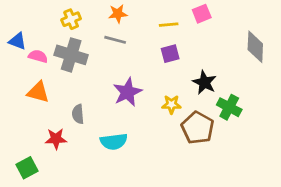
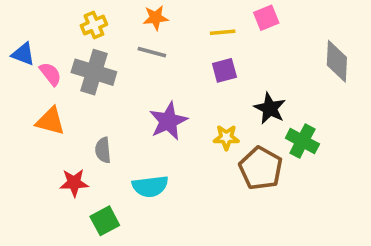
pink semicircle: (38, 56) -> (50, 74), turned 36
green square: (27, 168) -> (105, 221), moved

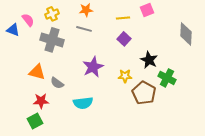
purple square: (224, 70) -> (124, 39), turned -32
pink semicircle: (50, 74) -> (28, 20), moved
orange triangle: (50, 121) -> (37, 72), moved
gray semicircle: (103, 150) -> (57, 83), turned -48
green square: (105, 221) -> (35, 121), moved

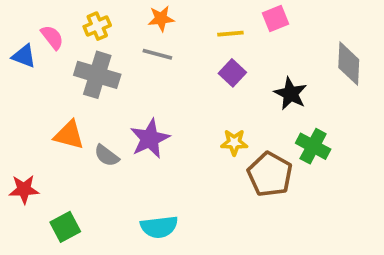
black star: (149, 60) -> (291, 94), moved
purple star: (93, 67) -> (150, 139), moved
red star: (41, 101) -> (24, 189), moved
cyan semicircle: (83, 103) -> (159, 227), moved

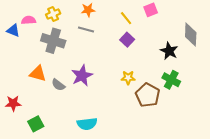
yellow line: (230, 34) -> (126, 18), turned 56
pink semicircle: (52, 37) -> (29, 20), turned -56
black star: (291, 94) -> (169, 51), moved

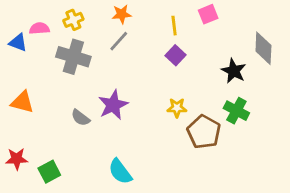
yellow line: (126, 18) -> (174, 26), turned 32
gray line: (86, 29) -> (119, 41), turned -63
orange triangle: (38, 74) -> (22, 102), moved
red star: (13, 103) -> (17, 159), moved
cyan semicircle: (87, 124) -> (120, 172), turned 60

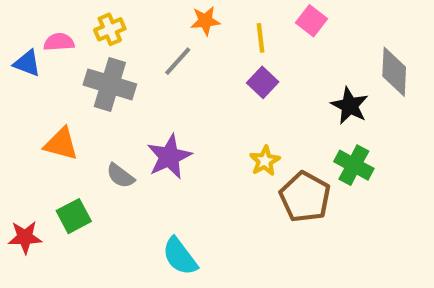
orange star: (122, 14) -> (205, 21), moved
pink square: (208, 14) -> (311, 21), turned -30
orange triangle: (22, 102) -> (61, 144), moved
yellow star: (177, 108) -> (265, 161), turned -30
green square: (49, 172) -> (74, 216), moved

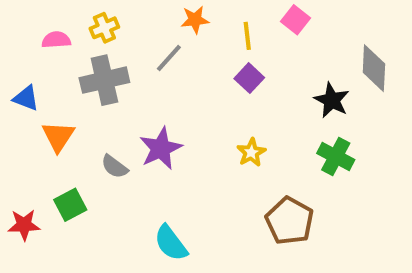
blue triangle: (27, 63) -> (26, 98), moved
gray cross: (110, 84) -> (104, 80), turned -30
orange triangle: (61, 144) -> (58, 136), turned 48
brown pentagon: (305, 197) -> (289, 221), moved

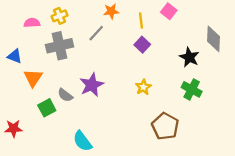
green square: (70, 205) -> (47, 108), moved
cyan semicircle: (171, 243) -> (82, 141), moved

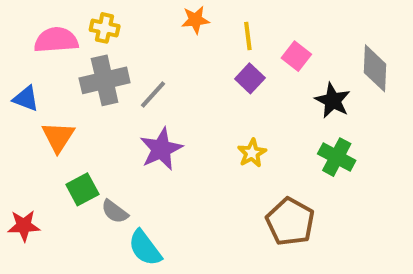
pink square: (169, 11) -> (296, 56), moved
yellow cross: (59, 16) -> (105, 28), turned 35
pink semicircle: (32, 23) -> (56, 40), size x1.5
gray line: (96, 33) -> (153, 95), moved
gray semicircle: (65, 95) -> (115, 212), moved

